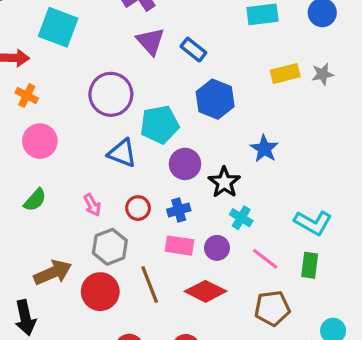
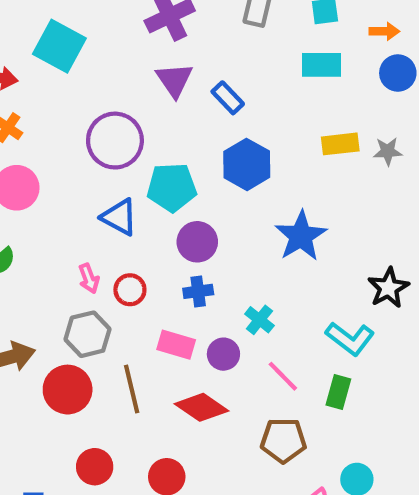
blue star: (264, 149) -> (301, 236), size x1.4
black star: (224, 182) -> (388, 288), moved
pink arrow: (92, 205) -> (89, 278), moved
blue cross: (179, 210) -> (198, 291), moved

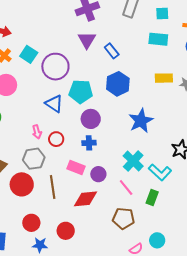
cyan square: (59, 46) -> (29, 54), moved, size x0.7
cyan cross: (259, 320) -> (133, 161), moved, size x1.5
red diamond: (202, 407) -> (85, 199), turned -45

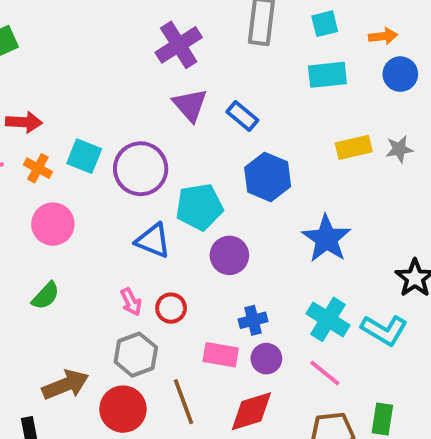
blue cross: (89, 143) -> (253, 320), moved
green rectangle: (152, 197) -> (382, 419), moved

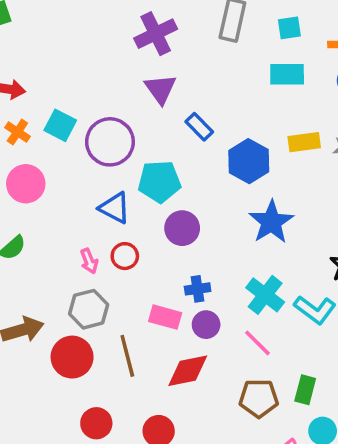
blue rectangle: (242, 116) -> (199, 127), moved
blue hexagon: (268, 177) -> (249, 161), moved
red circle: (171, 308) -> (125, 256), moved

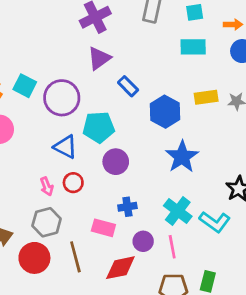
purple triangle: (160, 89) -> (99, 58), turned 30
purple circle: (206, 325) -> (143, 241), moved
pink line: (258, 343) -> (172, 247), turned 35

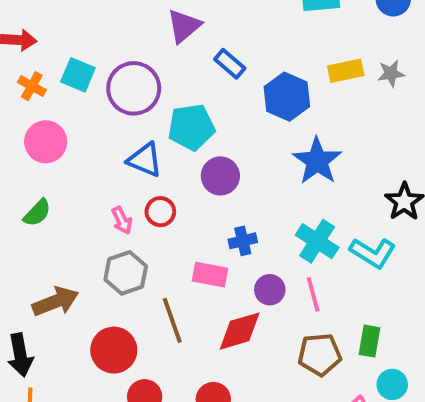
red circle: (34, 258) -> (114, 350), moved

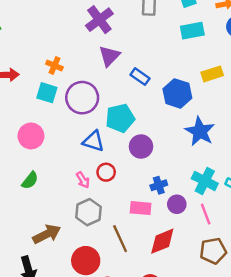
orange cross: (32, 86) -> (54, 66), moved
purple circle: (270, 290) -> (177, 204), moved

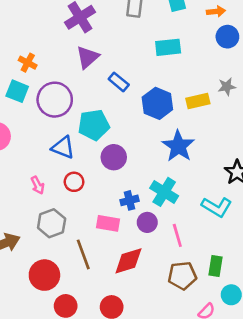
cyan rectangle: (192, 31) -> (168, 47), moved
yellow rectangle: (212, 74) -> (198, 101), moved
pink arrow: (83, 180) -> (38, 185), moved
cyan cross: (205, 181) -> (164, 192), moved

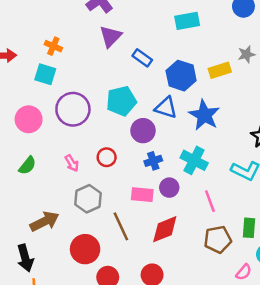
purple circle: (55, 100) -> (73, 109), moved
blue triangle: (63, 147) -> (166, 108), moved
blue cross: (129, 200) -> (153, 161), moved
purple circle: (147, 222) -> (169, 188), moved

